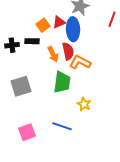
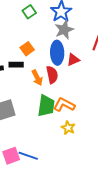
red triangle: (59, 22) -> (73, 60), moved
orange L-shape: (80, 62) -> (64, 105), moved
blue line: (62, 126) -> (28, 156), moved

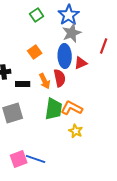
black rectangle: (16, 65) -> (23, 84), moved

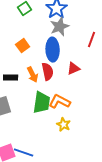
red triangle: (81, 63) -> (74, 69), moved

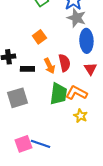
gray star: (60, 27) -> (76, 18), turned -30
blue ellipse: (53, 50) -> (86, 41), moved
red triangle: (74, 69) -> (90, 69), moved, turned -40

